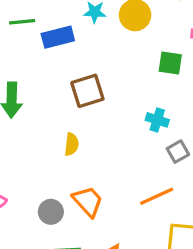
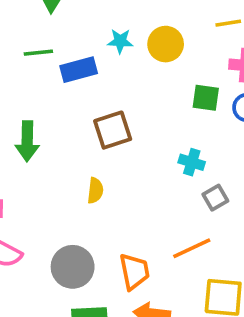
orange trapezoid: (88, 201) -> (134, 272), moved, turned 32
gray circle: (51, 212) -> (73, 267), size x1.5

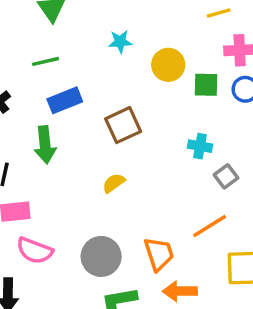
yellow circle: (166, 44) -> (168, 65), moved
blue rectangle: (79, 70) -> (65, 100), moved
yellow semicircle: (95, 190) -> (114, 183), turned -125

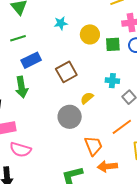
yellow semicircle: (114, 183) -> (87, 98), moved
gray circle: (101, 256) -> (70, 117), moved

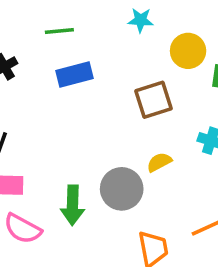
brown square: (66, 72) -> (153, 100), moved
green arrow: (22, 87) -> (73, 205), moved

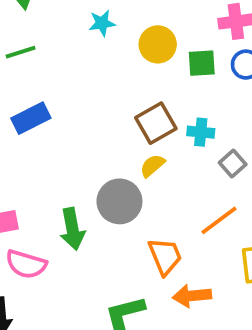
blue rectangle: (74, 74) -> (31, 118), moved
brown square: (153, 100) -> (156, 123), moved

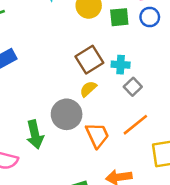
gray square: (233, 163) -> (133, 87), moved
orange trapezoid: (165, 256) -> (97, 135), moved

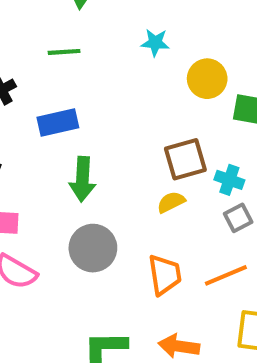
gray circle: (67, 114) -> (93, 248), moved
green arrow: (35, 135) -> (82, 179), moved

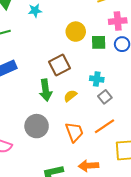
cyan star: (155, 43) -> (35, 11), moved
brown square: (185, 159) -> (59, 65), moved
green arrow: (82, 179) -> (46, 90), moved

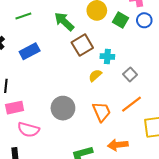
green square: (99, 42) -> (121, 20), turned 35
cyan cross: (97, 79) -> (107, 57), moved
green arrow: (46, 90) -> (64, 21), moved, turned 145

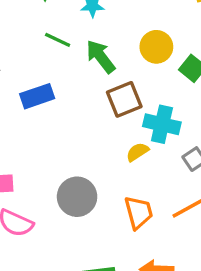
green line: (23, 16) -> (58, 40), moved, turned 35
cyan cross: (107, 57) -> (162, 124), size x1.5

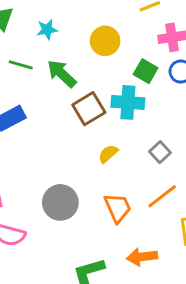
yellow circle: (156, 47) -> (105, 41), moved
cyan cross: (162, 124) -> (128, 102), moved

